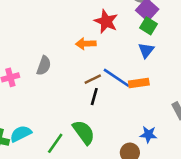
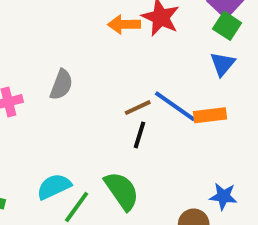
orange arrow: (86, 44) -> (124, 24), moved
cyan semicircle: (21, 134) -> (54, 187), moved

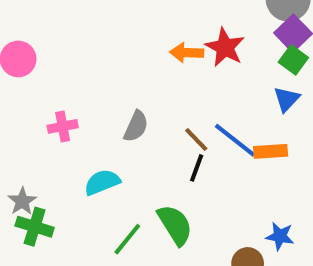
gray semicircle: (61, 85) -> (136, 126), moved
brown line: (138, 108) -> (196, 139), turned 68
cyan semicircle: (54, 187) -> (102, 182), moved

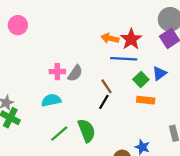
green square: (293, 60) -> (141, 79), moved
pink cross: (63, 126) -> (57, 72), moved
blue line: (235, 140) -> (124, 59), moved, turned -45

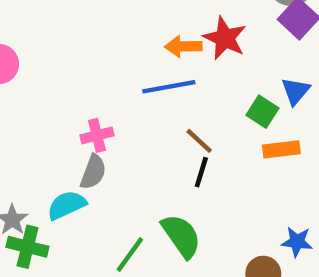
blue line: (124, 59) -> (169, 87), moved
gray semicircle: (75, 73) -> (93, 172), moved
cyan semicircle: (51, 100) -> (67, 205), moved

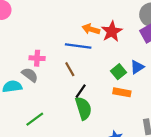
brown line: (199, 141) -> (70, 69), moved
gray semicircle: (93, 172) -> (30, 75), turned -91
green semicircle: (181, 236) -> (83, 108), moved

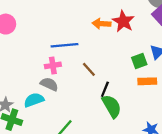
blue line: (78, 46) -> (65, 45), moved
green square: (118, 72) -> (139, 61), turned 32

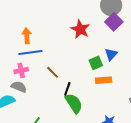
orange arrow: (101, 24) -> (27, 36), moved, turned 84

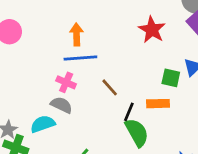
green square: (96, 63) -> (171, 78), turned 32
pink cross: (21, 70) -> (66, 82), turned 32
orange rectangle: (104, 80) -> (158, 104), moved

